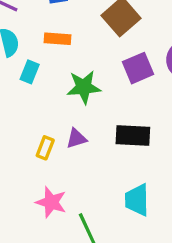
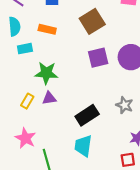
cyan rectangle: (30, 72) -> (25, 49), turned 48
green star: (84, 87) -> (46, 73), moved
black rectangle: (133, 135) -> (87, 115), moved, turned -45

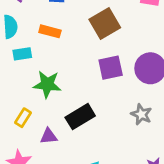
purple triangle: (49, 98) -> (49, 136), moved
gray star: (124, 105) -> (141, 114), moved
black rectangle: (87, 115) -> (80, 117), moved

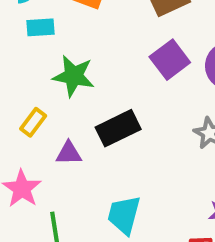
purple square: (111, 68) -> (170, 60), turned -30

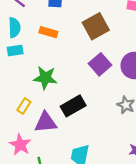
cyan rectangle: (40, 27) -> (15, 50), moved
purple triangle: (69, 153) -> (46, 122), size x1.5

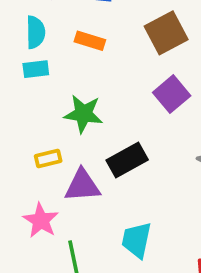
yellow rectangle: (24, 106) -> (48, 159), turned 42

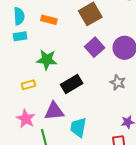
purple triangle: (82, 186) -> (54, 111), moved

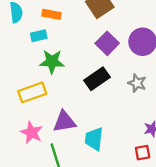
cyan rectangle: (20, 36) -> (39, 36), moved
black rectangle: (72, 84) -> (97, 79), moved
yellow rectangle: (28, 85) -> (32, 92), size x1.6

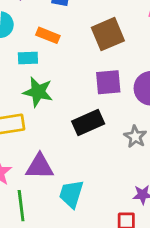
purple square: (107, 43) -> (108, 82), turned 30

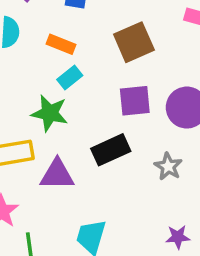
cyan rectangle: (28, 58) -> (70, 78), moved, turned -36
purple triangle: (40, 167) -> (57, 175), moved

